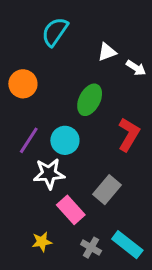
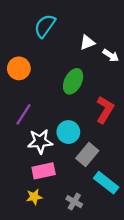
cyan circle: (65, 140) -> (68, 132), moved
pink rectangle: (71, 210) -> (44, 171), moved, turned -60
cyan rectangle: (127, 245) -> (106, 183), moved

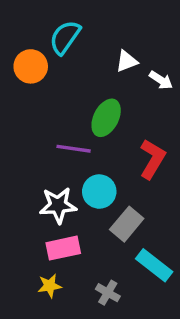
orange circle: (19, 68) -> (31, 66), moved
purple line: (24, 114) -> (74, 149), moved, turned 65

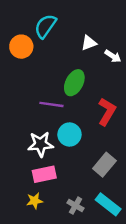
gray rectangle: (127, 224) -> (104, 165), moved
cyan rectangle: (154, 265) -> (108, 204), moved

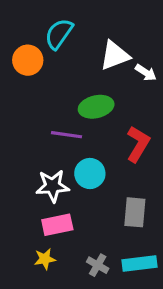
white triangle: (89, 43) -> (115, 55), size x1.5
green ellipse: (74, 83) -> (96, 107), turned 50
gray rectangle: (104, 165) -> (135, 212), turned -35
cyan rectangle: (108, 204) -> (140, 264), turned -45

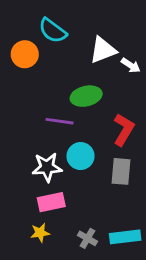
cyan semicircle: (59, 34) -> (53, 31), turned -88
gray rectangle: (135, 212) -> (121, 171), moved

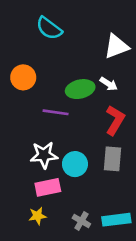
white triangle: (103, 50) -> (116, 46), moved
orange circle: (25, 54) -> (23, 77), moved
white arrow: (131, 65) -> (109, 84), moved
cyan circle: (81, 156) -> (75, 164), moved

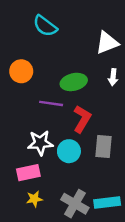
white arrow: (109, 84) -> (113, 77), moved, turned 63
red L-shape: (115, 120) -> (82, 119), moved
pink rectangle: (48, 187) -> (28, 173), moved
gray cross: (81, 221) -> (75, 204), size x1.6

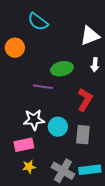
orange circle: (21, 71) -> (15, 48), moved
red L-shape: (82, 119) -> (85, 100), moved
gray rectangle: (104, 146) -> (83, 135), moved

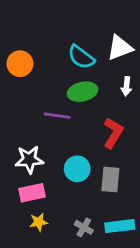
cyan semicircle: (38, 22) -> (81, 57), moved
white star: (34, 120) -> (29, 160), moved
gray cross: (63, 171) -> (84, 227), size x0.6

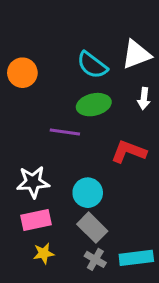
red L-shape: (113, 133) -> (129, 152), turned -100
gray rectangle: (110, 179) -> (92, 228), moved, turned -50

